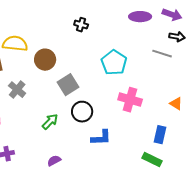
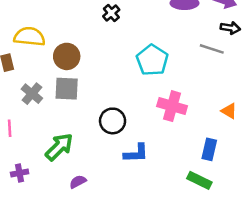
black cross: (81, 25) -> (111, 13), turned 32
gray square: (68, 85) -> (67, 89), moved, turned 35
green arrow: (50, 122) -> (59, 147), moved, size x1.4

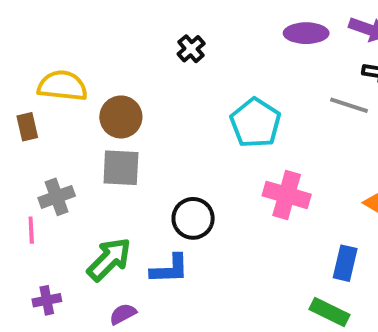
gray cross: (32, 94) -> (57, 197), moved, turned 30
blue L-shape: (136, 153) -> (170, 269), moved
purple semicircle: (78, 182) -> (123, 314), moved

